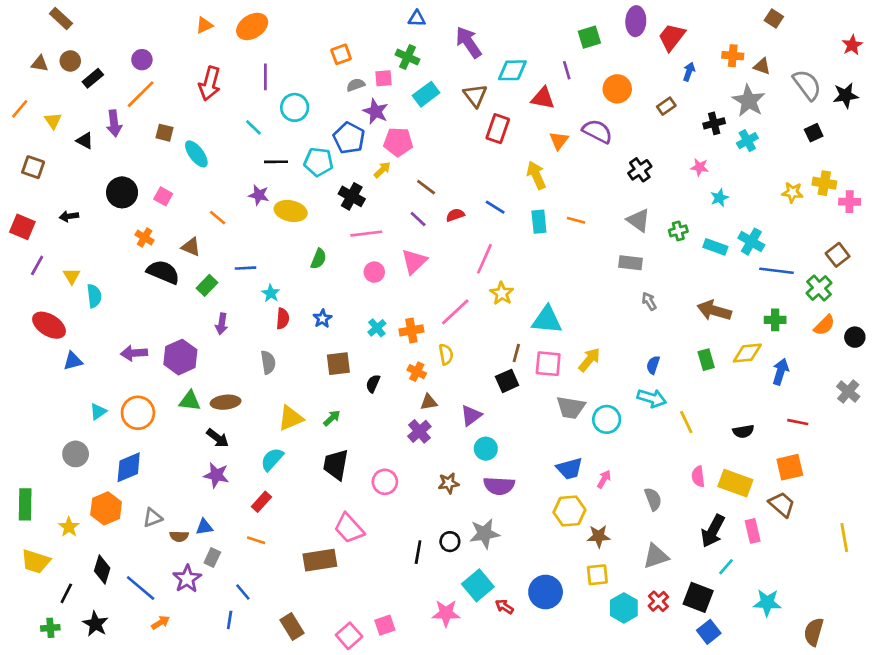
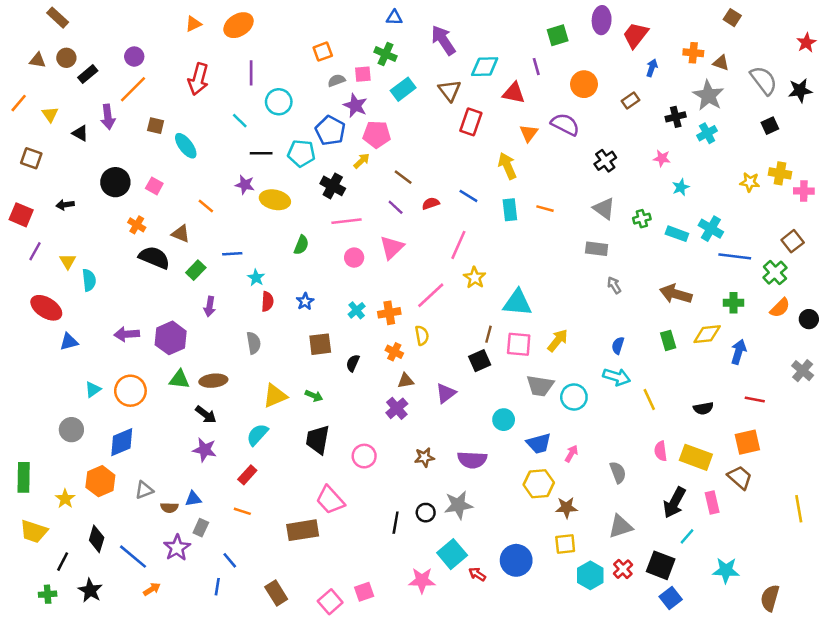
green arrow: (332, 418) -> (314, 396), turned 66
cyan circle: (486, 449) -> (504, 420), moved

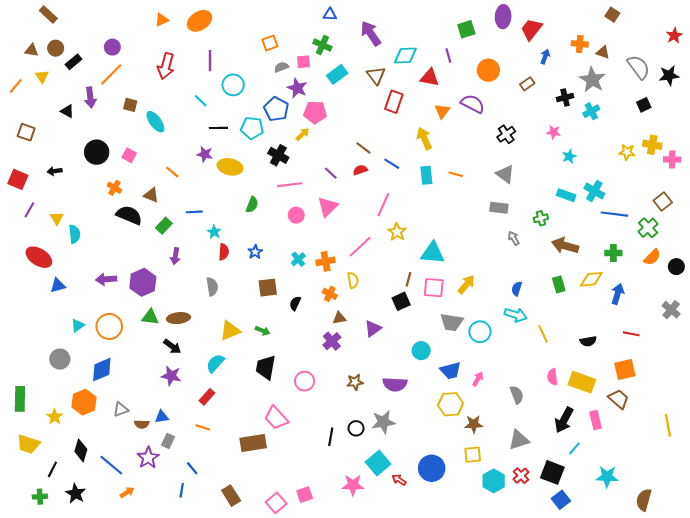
yellow triangle: (50, 114) -> (42, 76), moved
brown line: (403, 177) -> (363, 148), moved
green cross: (642, 219) -> (541, 218), moved

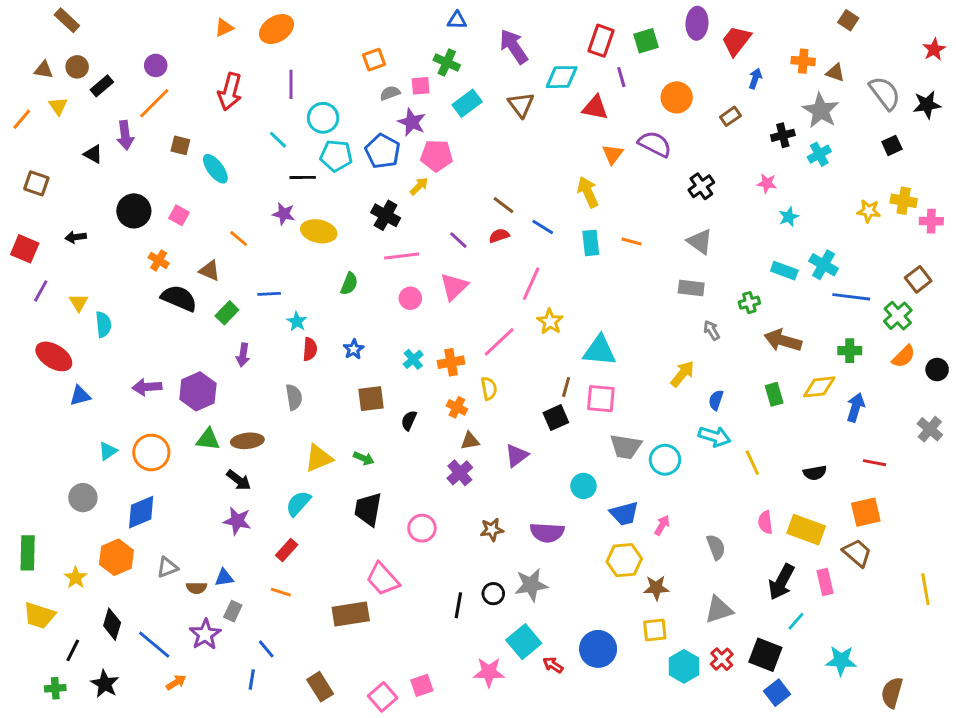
red rectangle: (394, 102) -> (601, 41), moved
cyan pentagon: (252, 128) -> (336, 156), moved
yellow arrow: (466, 284) -> (682, 374), moved

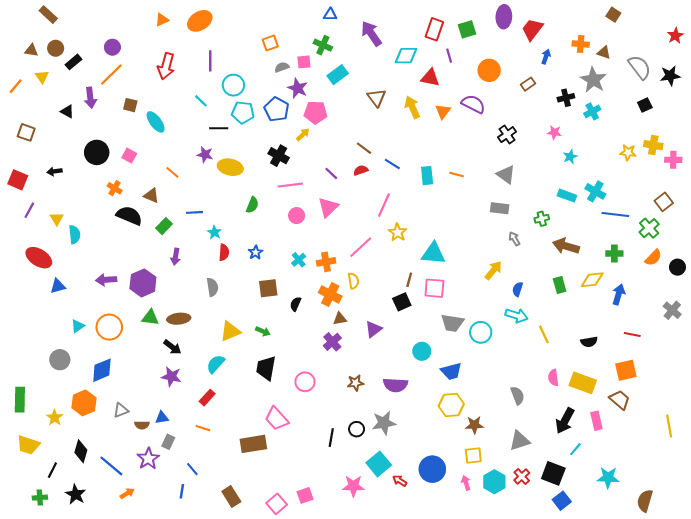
brown triangle: (521, 105) -> (377, 98), moved
yellow arrow: (588, 192) -> (412, 107), moved
orange cross: (457, 407) -> (330, 294), size x1.5
pink arrow: (662, 525) -> (466, 483), moved, turned -48

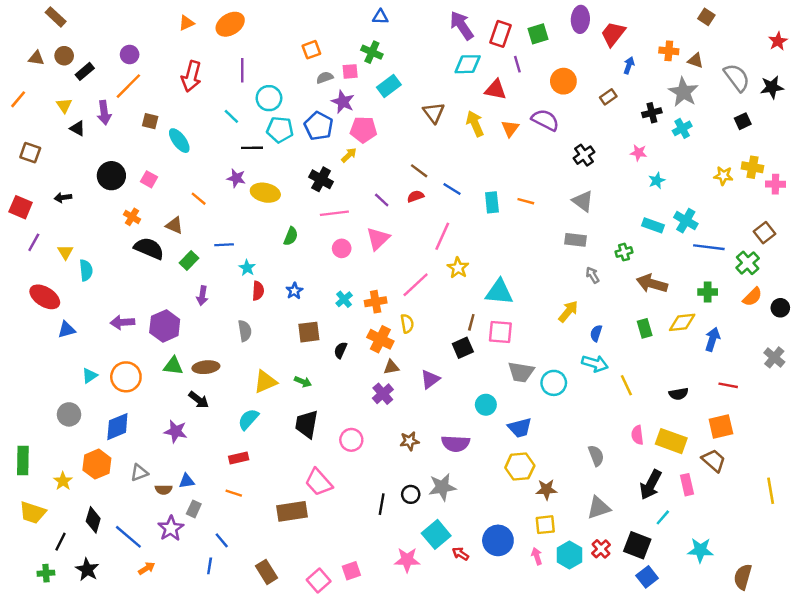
purple arrow: (371, 34) -> (462, 25), moved
yellow triangle: (42, 77) -> (64, 105), moved
purple star: (171, 377) -> (176, 431), moved
red rectangle: (207, 398) -> (239, 458), turned 35

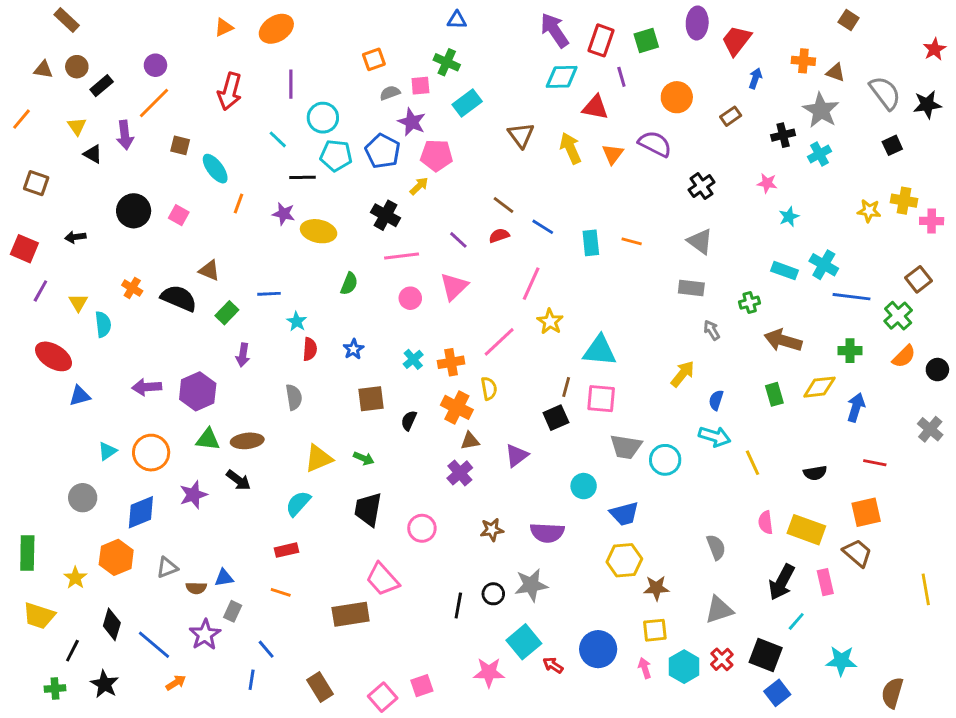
orange line: (199, 199) -> (238, 204), moved, turned 70
orange cross: (132, 217) -> (132, 288), moved
purple star: (176, 431) -> (193, 495), moved, turned -30

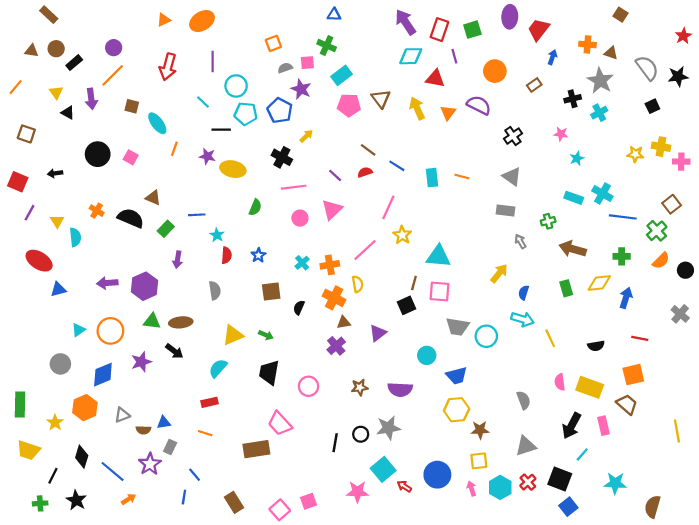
pink pentagon: (436, 155) -> (349, 105), moved

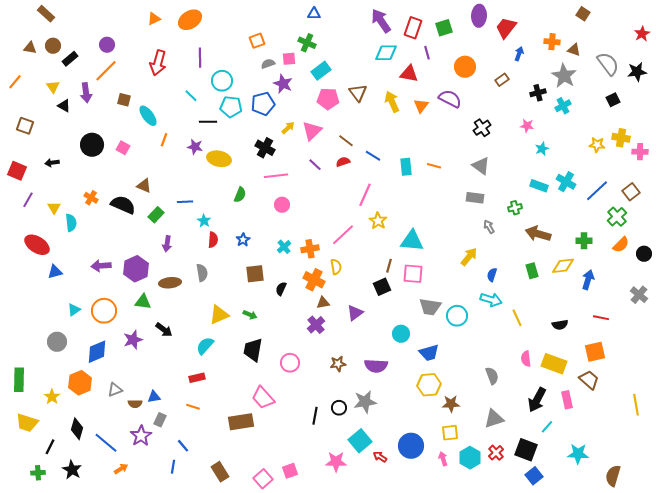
blue pentagon: (280, 110) -> (263, 104), turned 30
pink triangle: (332, 210) -> (312, 131), moved
blue line: (623, 217) -> (597, 191), moved, turned -50
brown ellipse: (181, 322) -> (170, 283), moved

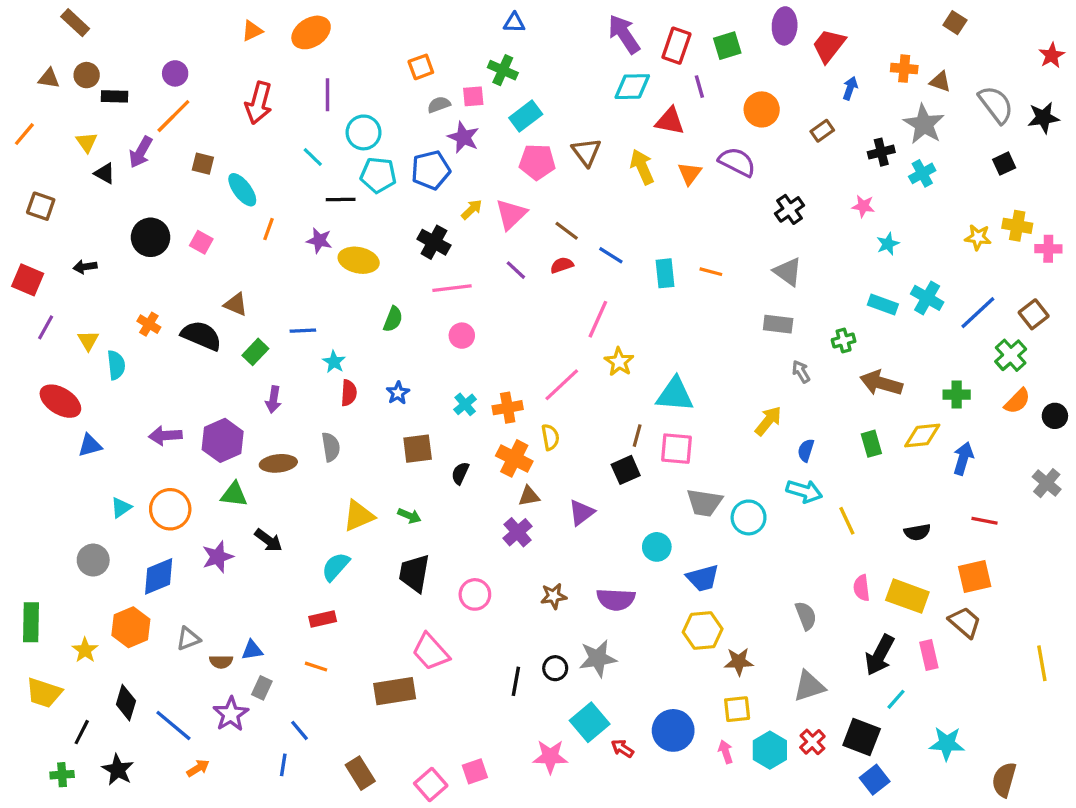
black rectangle: (70, 59) -> (114, 96), turned 42
purple arrow: (86, 93) -> (141, 152), turned 36

